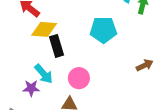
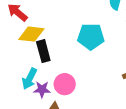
cyan arrow: (44, 74) -> (29, 79), turned 65
purple star: (31, 88) -> (42, 89), moved

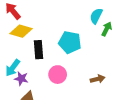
black rectangle: (43, 51) -> (38, 50), moved
pink circle: (65, 84) -> (58, 75), moved

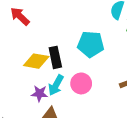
yellow diamond: (21, 31) -> (36, 61), moved
cyan arrow: (13, 68) -> (56, 85), moved

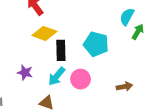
yellow diamond: (36, 61) -> (44, 33), moved
purple star: (40, 93) -> (25, 73), moved

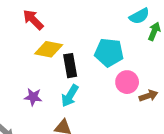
cyan semicircle: (127, 17) -> (139, 16), turned -138
pink circle: (81, 79) -> (127, 82), moved

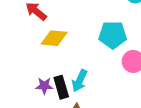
black rectangle: (70, 66) -> (61, 87), moved

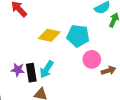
yellow diamond: (54, 38) -> (49, 35), moved

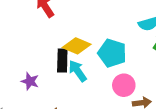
cyan arrow: (47, 69) -> (78, 71), moved, turned 102
black rectangle: (31, 73) -> (62, 60), moved

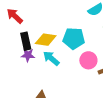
black rectangle: (62, 60) -> (26, 41), moved
purple star: (30, 81) -> (28, 55), moved

